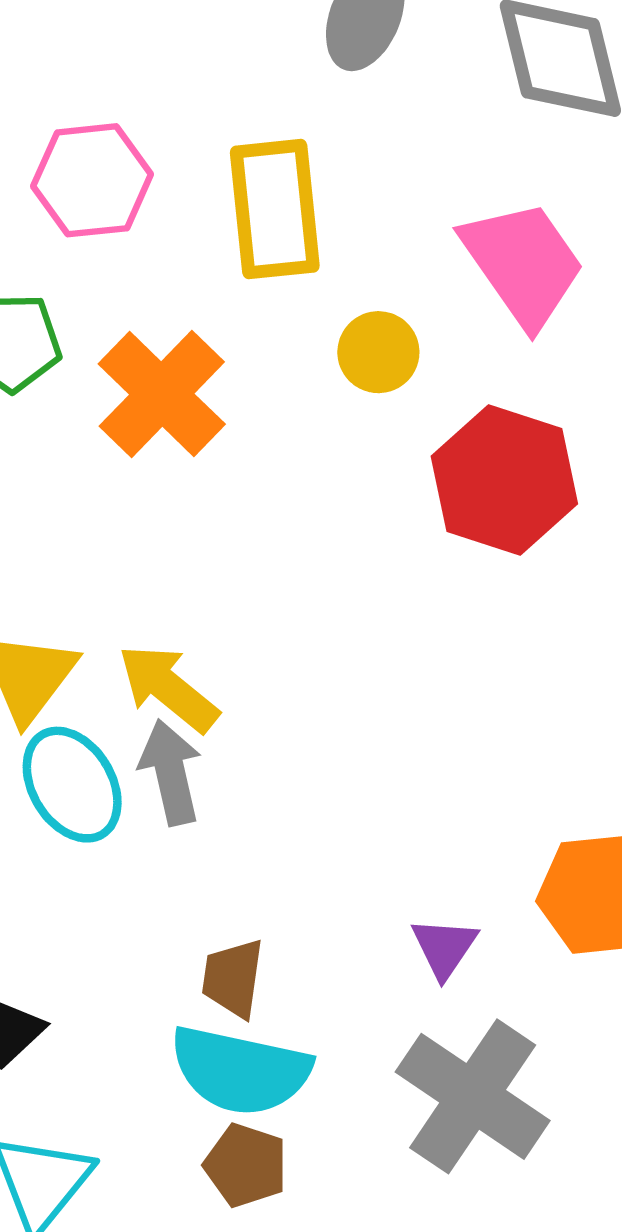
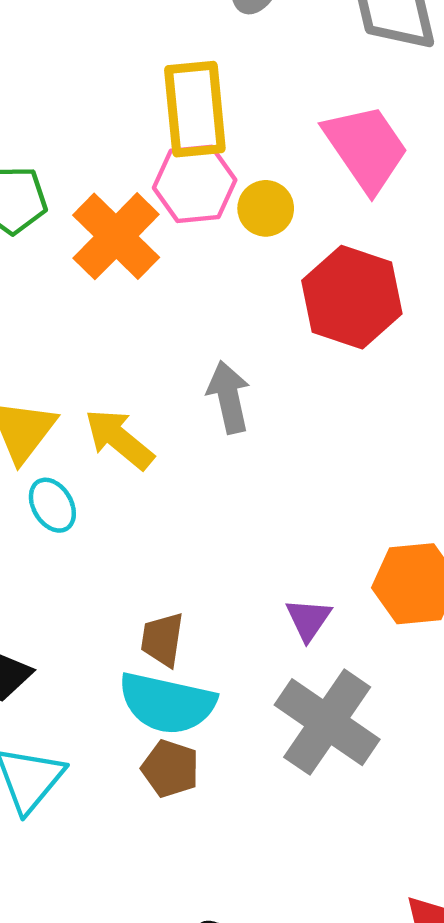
pink hexagon: (92, 180) -> (195, 184), moved
gray arrow: (171, 772) -> (229, 397), moved
cyan ellipse: (72, 785) -> (52, 505), size x0.7

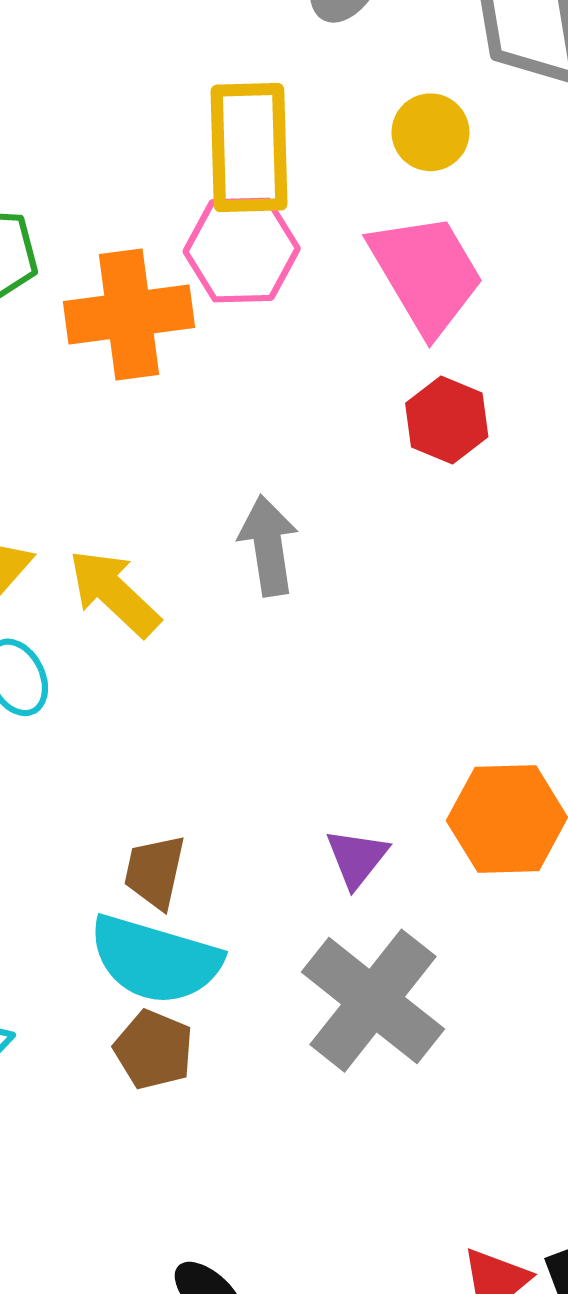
pink trapezoid: (366, 148) -> (426, 273), moved
yellow circle: (266, 208) -> (430, 132), moved
orange cross: (116, 236) -> (129, 314), turned 34
red hexagon: (352, 297) -> (447, 420), size x0.6

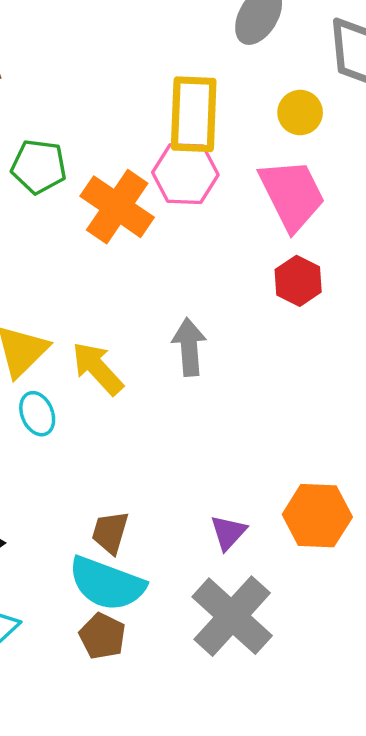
orange cross: (129, 314) -> (117, 207), turned 38

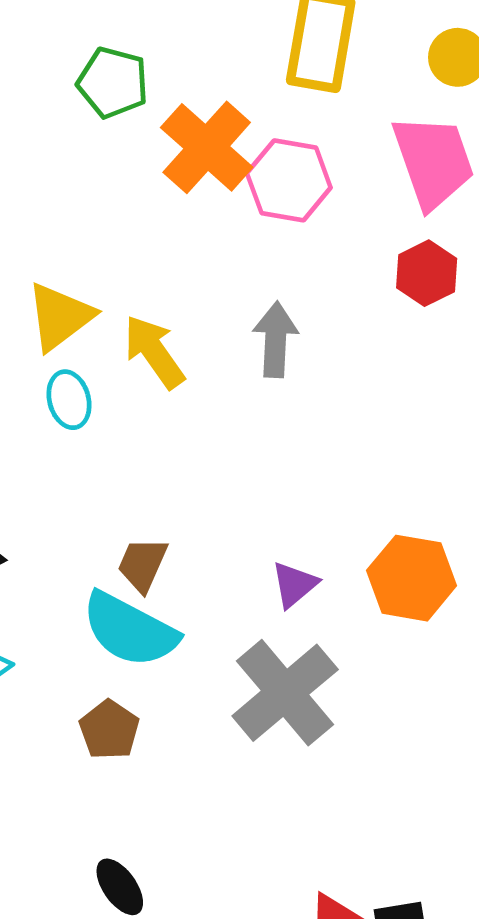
pink hexagon: (185, 174) -> (289, 180), moved
brown pentagon: (102, 636) -> (109, 730), moved

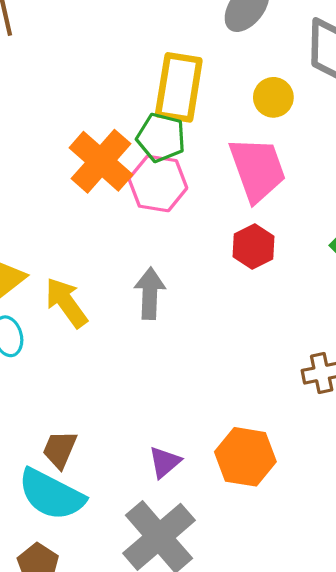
green pentagon: (113, 83) -> (161, 137), moved

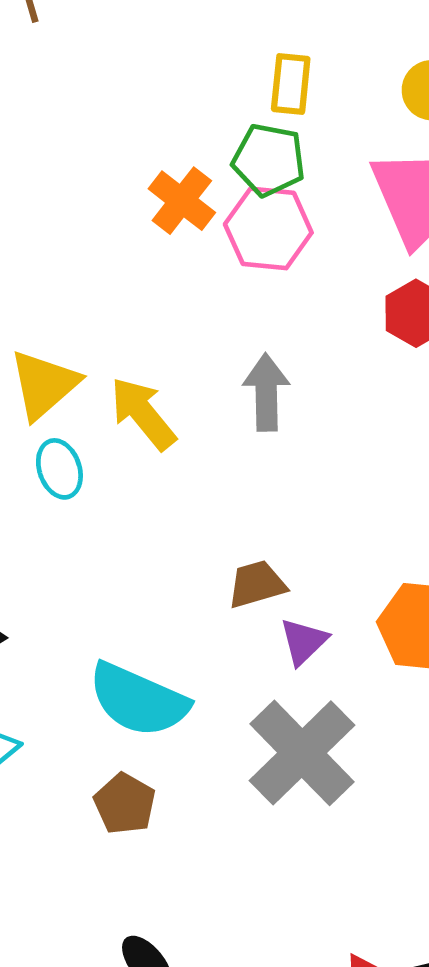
yellow rectangle: (179, 87) -> (291, 84), size x0.6
orange cross: (101, 161) -> (182, 201), size x0.7
brown trapezoid: (60, 449) -> (257, 584), moved, turned 54

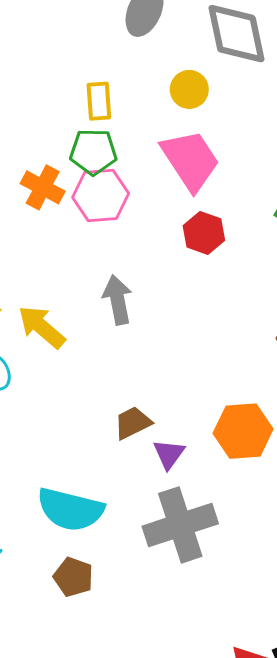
gray cross: (302, 753) -> (180, 525), turned 36

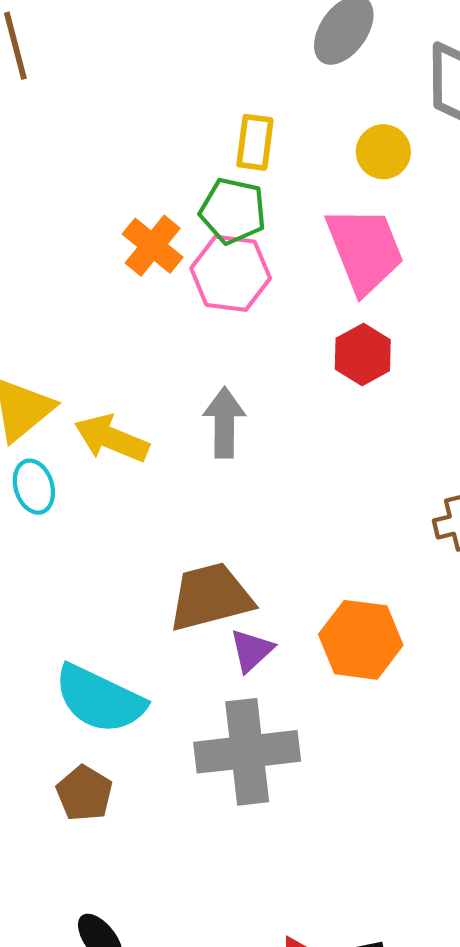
yellow arrow: (42, 327) -> (112, 438), turned -30
brown trapezoid: (133, 423) -> (210, 597), size x1.6

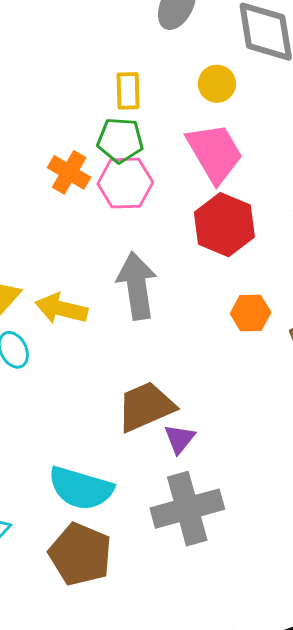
red hexagon: (363, 355) -> (224, 225), size x1.5
gray arrow: (224, 422) -> (137, 286), size x1.4
orange hexagon: (361, 640) -> (251, 313), moved, size x0.7
brown pentagon: (84, 793) -> (80, 554), size x1.6

